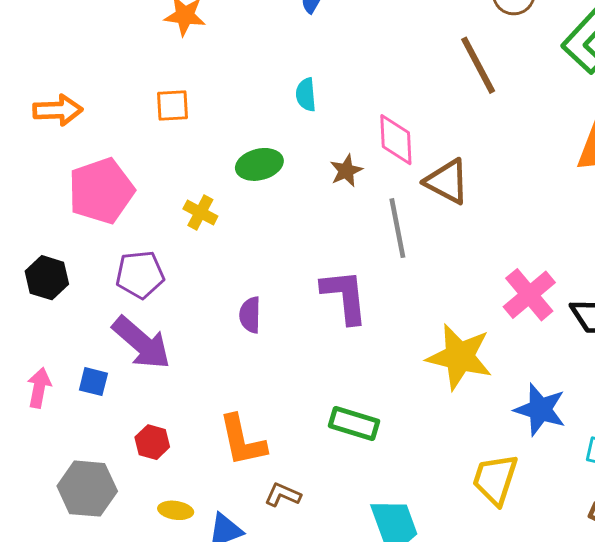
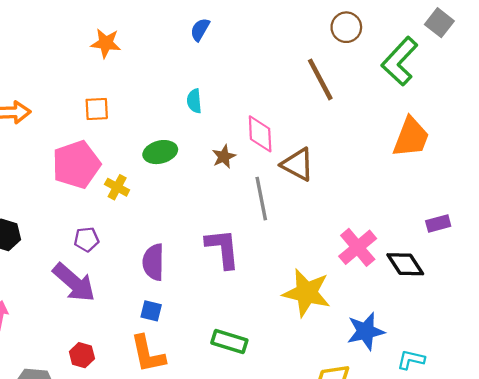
pink pentagon: (101, 191) -> (76, 165), moved
purple pentagon: (140, 275) -> (86, 239), moved, size x0.7
purple semicircle: (250, 315) -> (153, 262), size x1.4
blue square: (93, 382) -> (151, 311), moved
blue star: (540, 409) -> (366, 331), turned -30

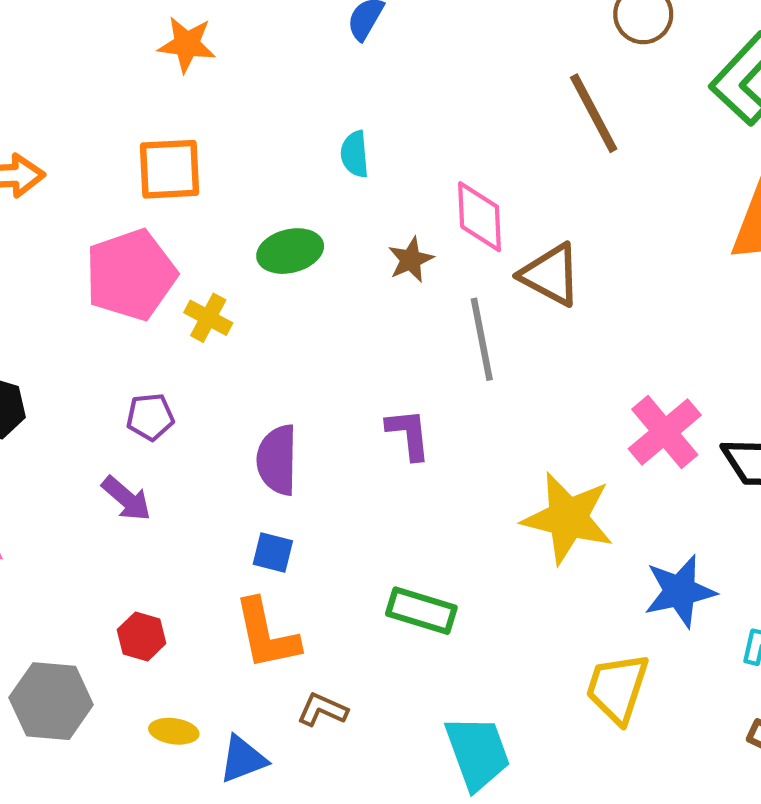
orange square: (97, 109) -> (170, 169), size x1.4
purple L-shape: (223, 248) -> (409, 434), size x0.7
purple arrow: (74, 283) -> (126, 499), size x0.6

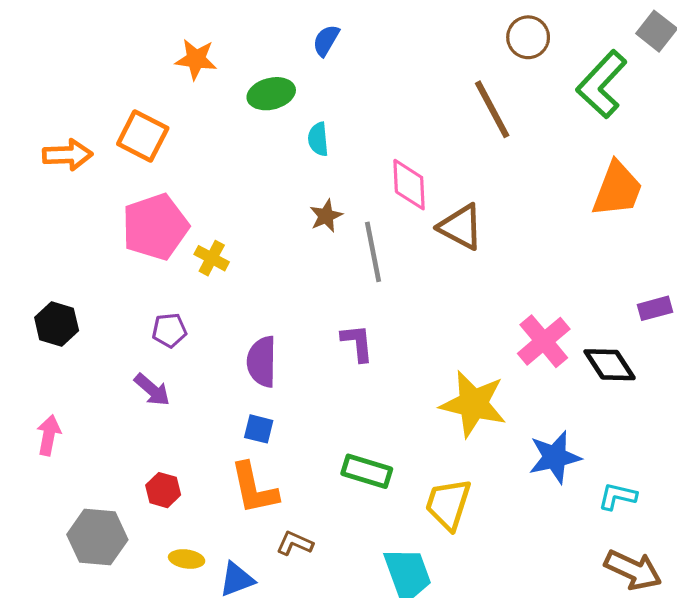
orange square: (170, 169) -> (143, 136), moved, turned 30
green ellipse: (290, 251) -> (271, 94), moved
brown star: (411, 260) -> (326, 216), moved
gray line: (482, 339) -> (373, 252), moved
yellow trapezoid: (617, 688) -> (448, 504), moved

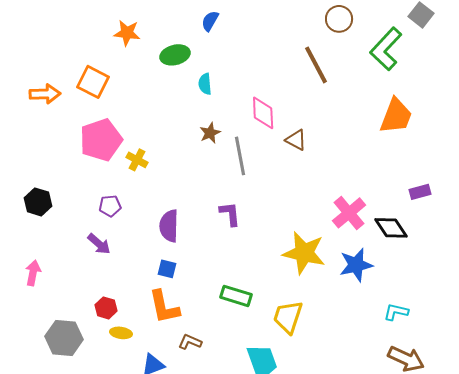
brown triangle: (461, 227) -> (296, 140), size x0.7
blue star: (555, 457) -> (356, 265), moved
yellow ellipse: (187, 559) -> (121, 333), moved

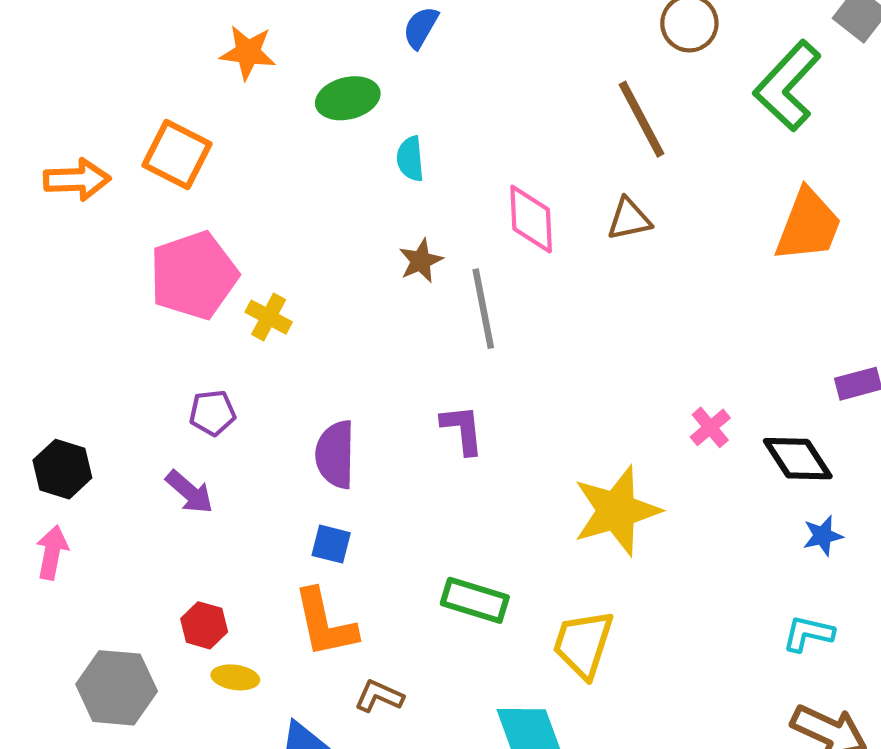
brown triangle: (296, 140) -> (629, 219), moved, turned -40
black hexagon: (38, 202) -> (62, 469), moved
pink cross: (349, 213) -> (710, 427), size x0.6
yellow star: (304, 253) -> (617, 511), turned -30
blue star: (356, 265) -> (823, 536), moved, size x0.6

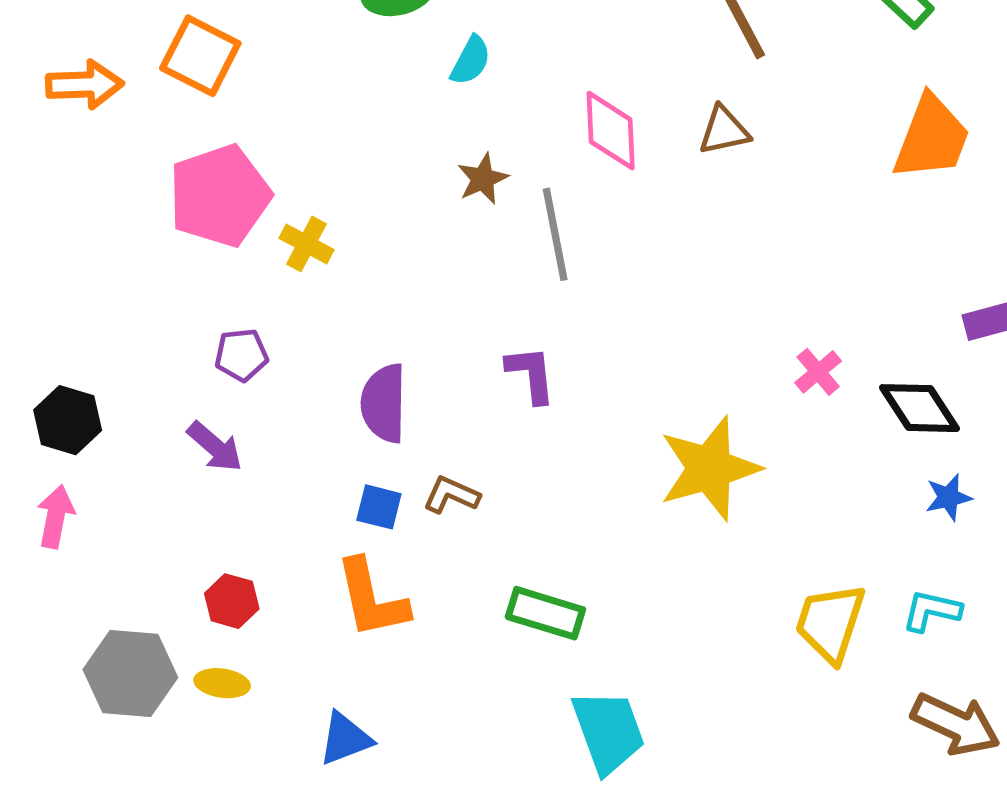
cyan semicircle: (410, 159) -> (471, 61), turned -147
green rectangle: (475, 600) -> (545, 613), moved
yellow trapezoid: (583, 644) -> (830, 623), moved
yellow ellipse: (235, 677) -> (222, 683), moved
brown L-shape: (379, 696) -> (451, 495), moved

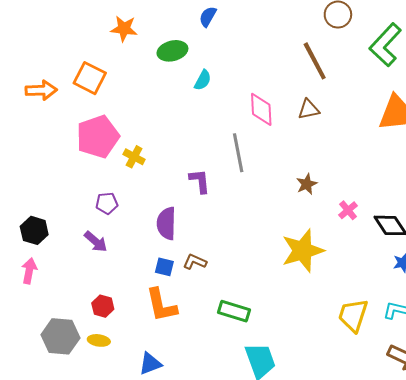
brown star: (483, 179) -> (307, 184), moved
purple L-shape: (531, 374) -> (200, 181), moved

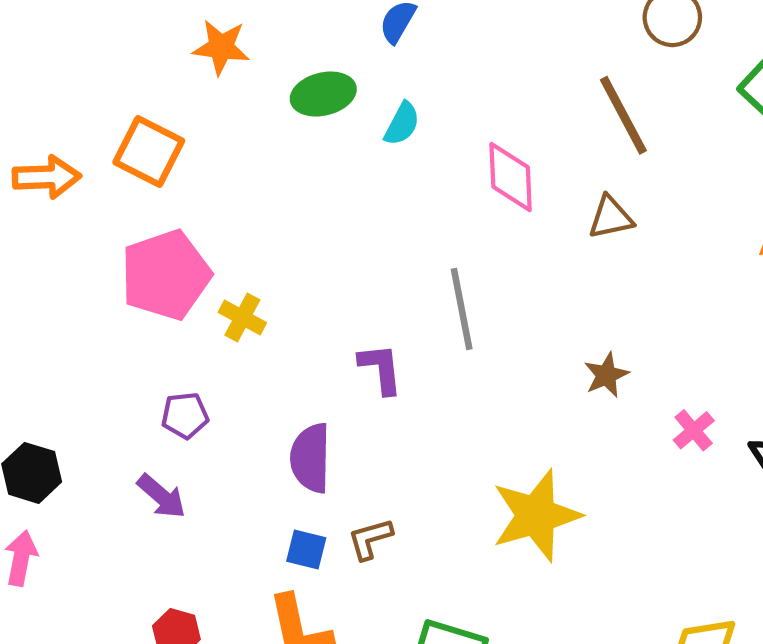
cyan semicircle: (203, 80) -> (402, 124), moved
pink diamond: (261, 109) -> (511, 177), moved
yellow star: (303, 251) -> (536, 515), moved
brown L-shape: (195, 262) -> (370, 539), turned -40

